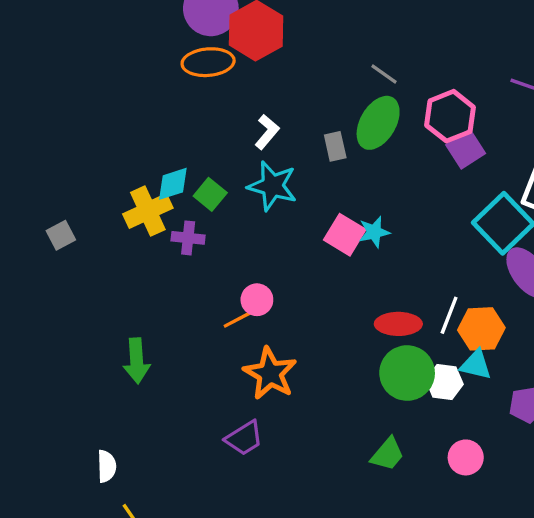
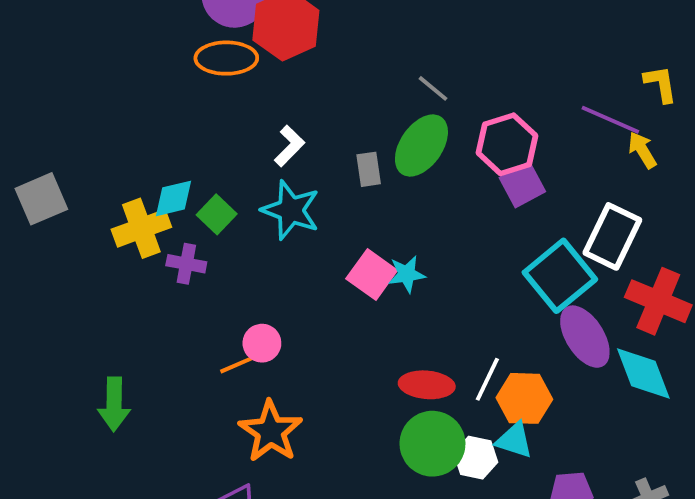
gray square: (61, 235) -> (41, 199), moved, size x1.5

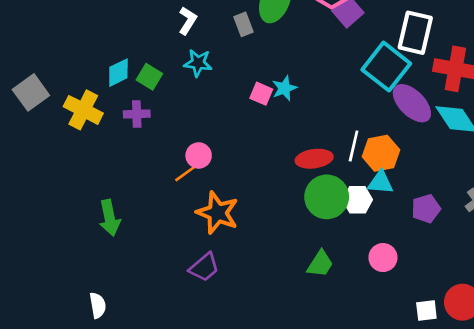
cyan star: (291, 210) -> (198, 63), size x0.7
yellow cross: (141, 228) -> (83, 110), moved, turned -30
pink square: (372, 274) -> (261, 94), size x0.7

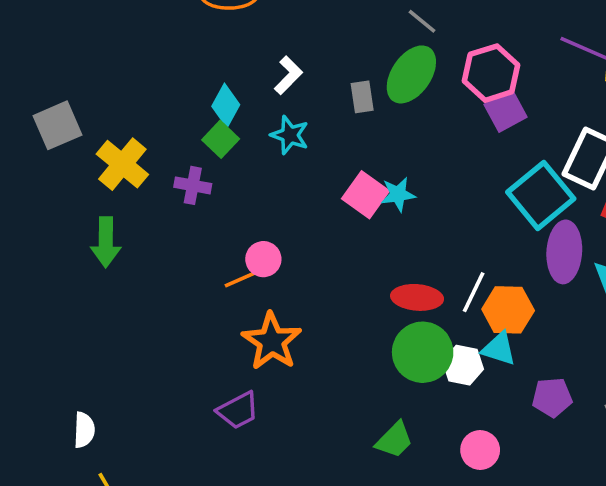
cyan diamond: (118, 73) -> (226, 105), moved, turned -48
pink square: (261, 94) -> (365, 195), size x1.4
purple ellipse: (412, 103) -> (564, 252), turned 36
green arrow: (110, 218) -> (106, 242), moved

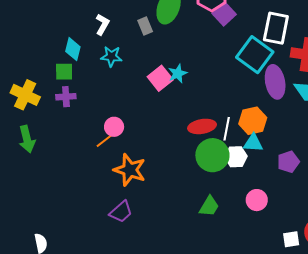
green square: (221, 139) -> (64, 72), moved, turned -30
pink square: (365, 195) -> (160, 78), turned 30
white line: (474, 292) -> (227, 129), moved

